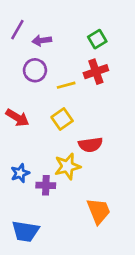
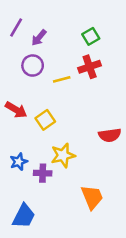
purple arrow: (42, 40) -> (39, 38), turned -42
yellow square: (62, 119) -> (45, 120), moved
red semicircle: (90, 145) -> (110, 135), moved
blue trapezoid: (25, 231) -> (24, 216), turned -72

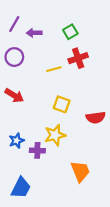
green square: (91, 36) -> (70, 32), moved
purple arrow: (39, 38) -> (34, 33), turned 48
purple circle: (33, 65) -> (14, 57), moved
yellow square: (45, 120) -> (62, 104), moved, turned -35

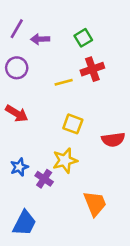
purple cross: (37, 150) -> (44, 179), turned 32

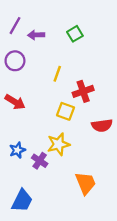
red cross: (92, 69) -> (83, 91), moved
yellow line: (64, 82) -> (57, 74), turned -56

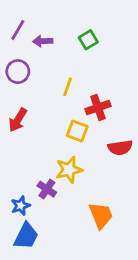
red arrow: (15, 102) -> (18, 120), turned 90
blue star: (17, 150) -> (21, 206), moved

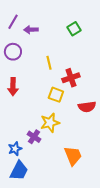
green square: (88, 40) -> (74, 29), moved
yellow line: (68, 87) -> (49, 63), turned -32
red arrow: (18, 120) -> (13, 87), turned -30

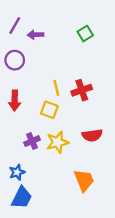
yellow line: (49, 63) -> (56, 88), moved
yellow square: (56, 95) -> (49, 110), moved
red semicircle: (87, 107) -> (92, 135), moved
purple cross: (34, 137) -> (32, 141), moved, turned 32

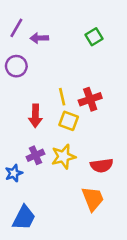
red arrow: (15, 101) -> (35, 116), moved
yellow square: (49, 110) -> (69, 121), moved
red semicircle: (92, 135) -> (102, 166), moved
blue star: (17, 172) -> (14, 173), moved

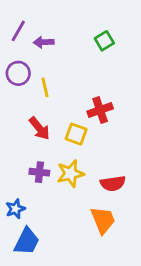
yellow line: (62, 97) -> (45, 87), moved
red arrow: (35, 116) -> (39, 128), turned -40
purple cross: (35, 155) -> (39, 172), turned 30
blue star: (14, 173) -> (15, 209), moved

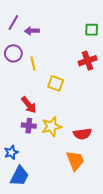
green square: (104, 41) -> (92, 30), moved, turned 32
red cross: (100, 110) -> (88, 61), moved
red arrow: (39, 128) -> (29, 105), moved
yellow square: (76, 134) -> (56, 83), moved

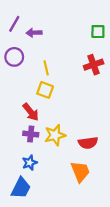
yellow line: (33, 64) -> (46, 68), moved
yellow square: (56, 83) -> (45, 90), moved
blue star: (11, 152) -> (30, 163), moved

